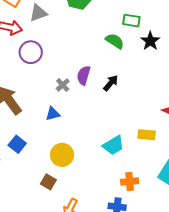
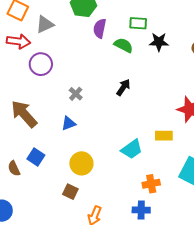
black star: (150, 41) -> (159, 42), turned -30
purple semicircle: (84, 75) -> (100, 28), moved

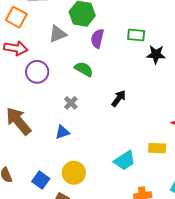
gray triangle: (45, 24) -> (58, 34), moved
green semicircle: (123, 45) -> (84, 69), moved
blue square: (36, 157) -> (41, 180), moved

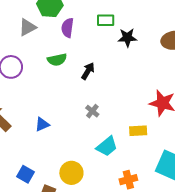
green semicircle: (84, 69) -> (57, 60), turned 144
black arrow: (119, 98) -> (88, 71), moved
gray cross: (71, 103) -> (92, 111), moved
yellow circle: (74, 173) -> (71, 173), moved

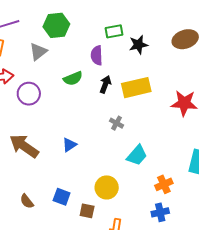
purple semicircle: (67, 28) -> (97, 55), moved
yellow rectangle: (138, 131) -> (136, 88), moved, size x1.6

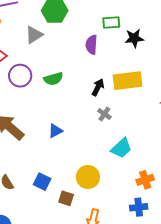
green semicircle: (73, 78) -> (53, 79), moved
black arrow: (105, 84) -> (98, 87), moved

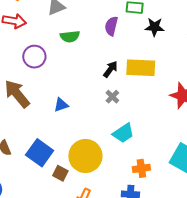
purple circle: (20, 76) -> (34, 57), moved
green semicircle: (53, 79) -> (70, 36), moved
yellow circle: (88, 177) -> (85, 156), size x1.4
blue square: (42, 182) -> (40, 153), size x1.5

